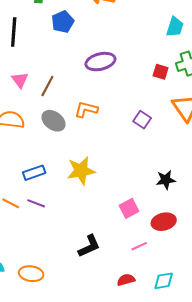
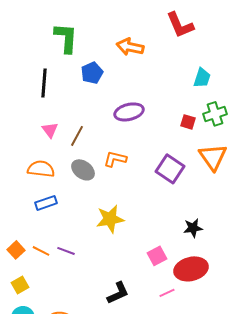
purple square: (142, 120) -> (170, 169), size x1.6
blue rectangle: (34, 173) -> (46, 203), moved
red ellipse: (164, 222) -> (191, 269), size x1.4

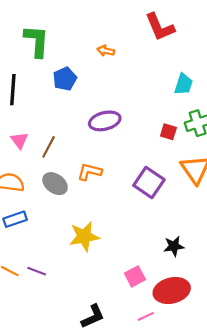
orange arrow: (130, 47) -> (106, 51), size x0.6

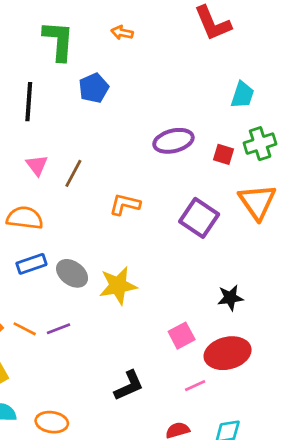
orange arrow: (106, 51) -> (122, 33), moved
purple ellipse: (105, 121) -> (173, 141), moved
gray ellipse: (55, 184) -> (72, 273), moved
purple line: (37, 271) -> (59, 329), turned -42

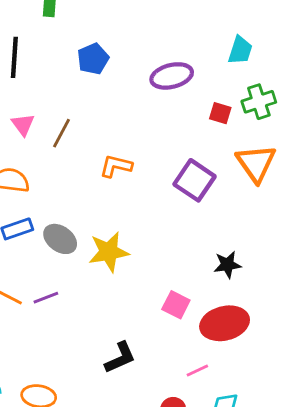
blue pentagon: (94, 88) -> (93, 59), moved
purple ellipse: (173, 141) -> (172, 76), moved
pink square: (182, 336) -> (176, 305), turned -35
pink line: (195, 386) -> (197, 370), moved

